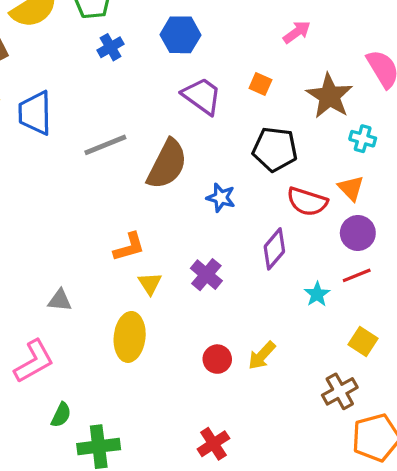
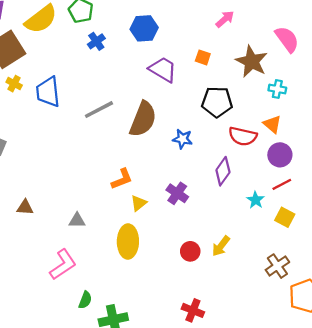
yellow triangle: (150, 283) -> (139, 203), turned 30
yellow square: (363, 341) -> (285, 217), moved
red cross: (213, 444) -> (193, 310), turned -30

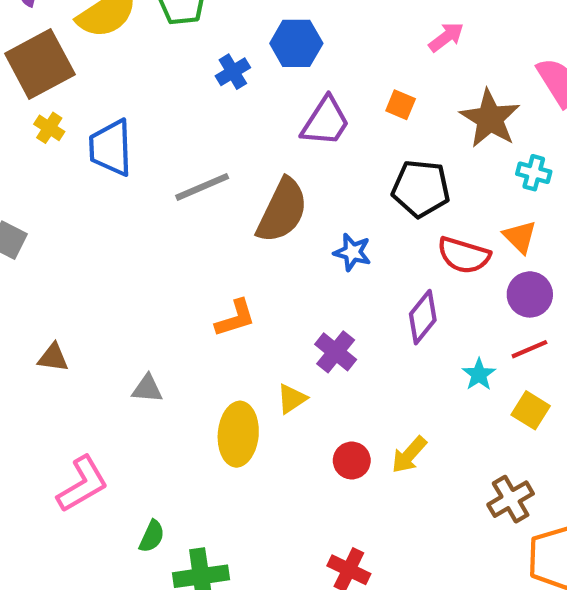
blue cross: (96, 41) -> (233, 72), moved
purple trapezoid: (163, 69) -> (325, 122), turned 88
yellow triangle: (139, 203) -> (292, 399), moved
pink L-shape: (63, 265) -> (82, 484), moved

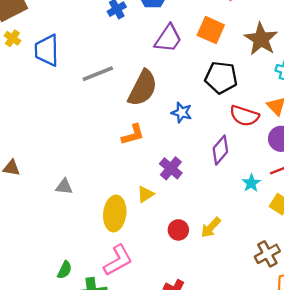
orange square: (401, 105) -> (211, 30), size x1.6
orange L-shape: (235, 318) -> (133, 135), moved
pink L-shape: (82, 484) -> (118, 260), moved

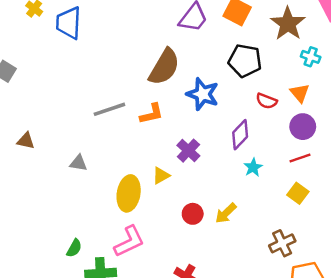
gray line: (98, 74) -> (109, 109), moved
blue star: (182, 113) -> (203, 94), size x1.5
red semicircle: (244, 116) -> (267, 101), size x0.7
cyan star: (251, 183) -> (253, 167), moved

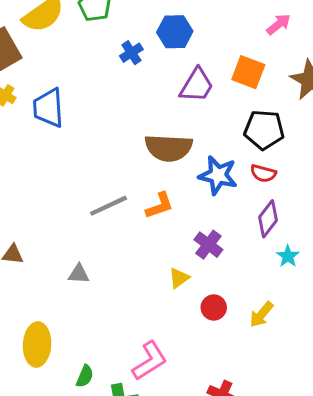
brown semicircle: (164, 67) -> (169, 148), turned 69
red semicircle: (267, 101) -> (263, 173), moved
yellow ellipse: (129, 193) -> (37, 345), moved
red circle: (193, 214) -> (214, 307), moved

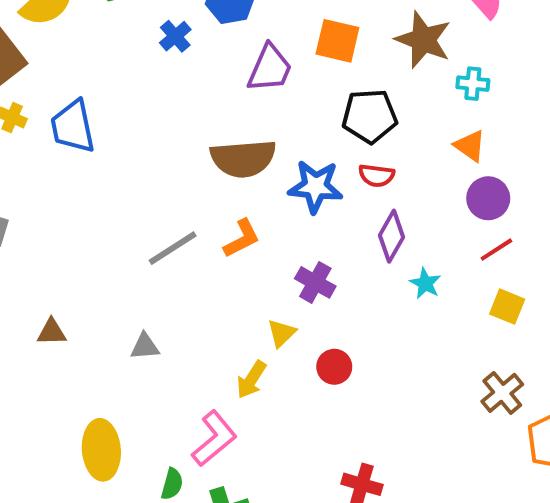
yellow arrow: (261, 314) -> (251, 380), moved
pink L-shape: (150, 361) -> (214, 439), moved

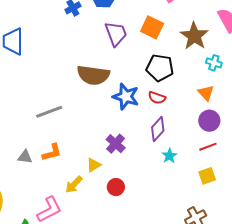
purple trapezoid: (270, 68) -> (116, 34), turned -56
orange L-shape: (242, 239) -> (52, 152), moved
yellow square: (507, 307) -> (207, 176), turned 36

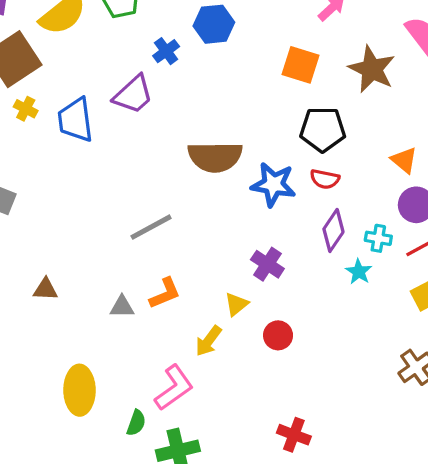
purple trapezoid: (116, 34) -> (133, 95), moved, turned 76
cyan cross: (214, 63) -> (378, 238), moved

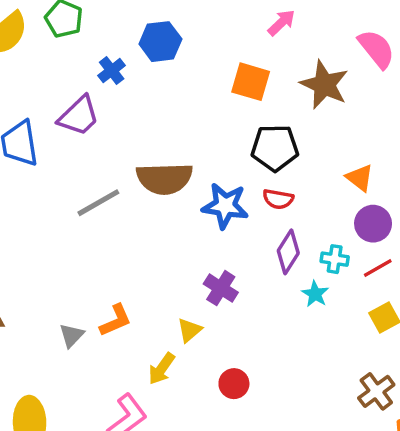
gray line: (151, 227) -> (98, 203), moved
gray triangle: (122, 307) -> (72, 335), turned -45
red circle: (278, 335) -> (234, 384), moved

